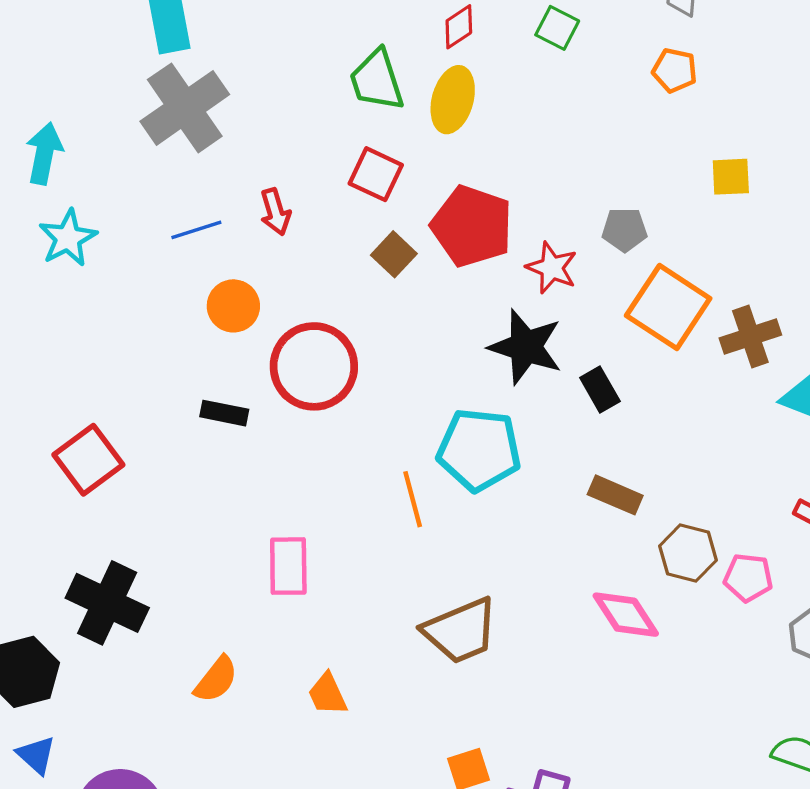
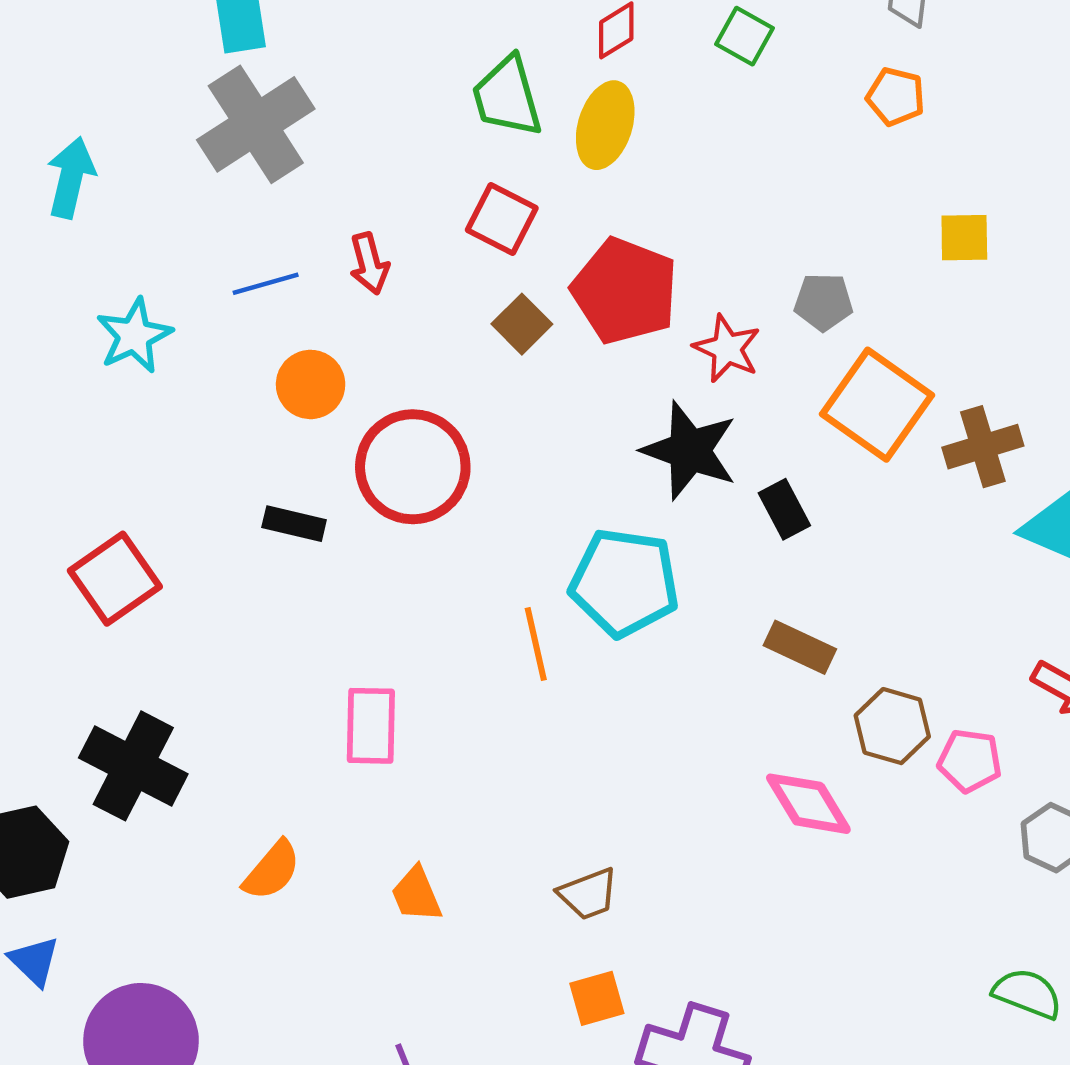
cyan star: (68, 238) -> (134, 336), moved
brown trapezoid: (461, 631) -> (588, 894), moved, size x0.6

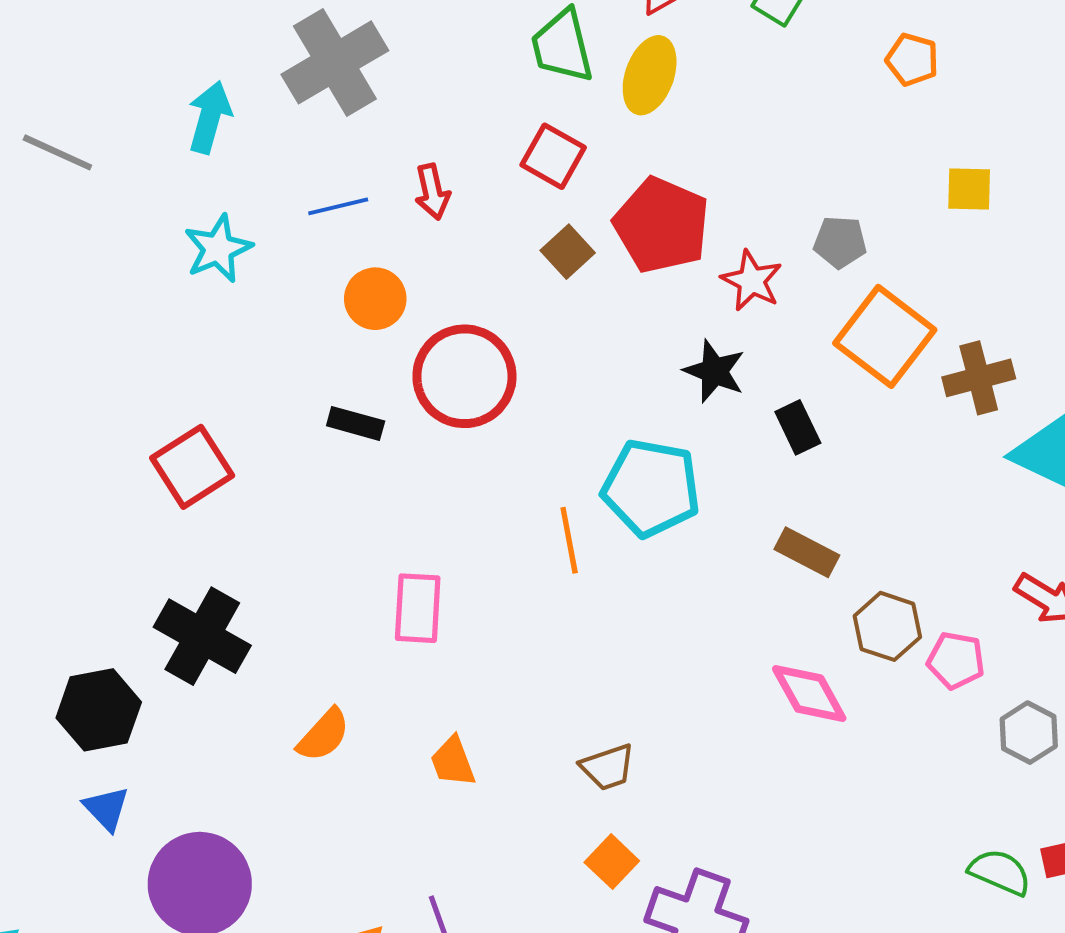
cyan arrow: (71, 178) -> (210, 117), moved
black star: (690, 450) -> (714, 371), size x0.7
orange square: (597, 998) -> (612, 862), turned -33

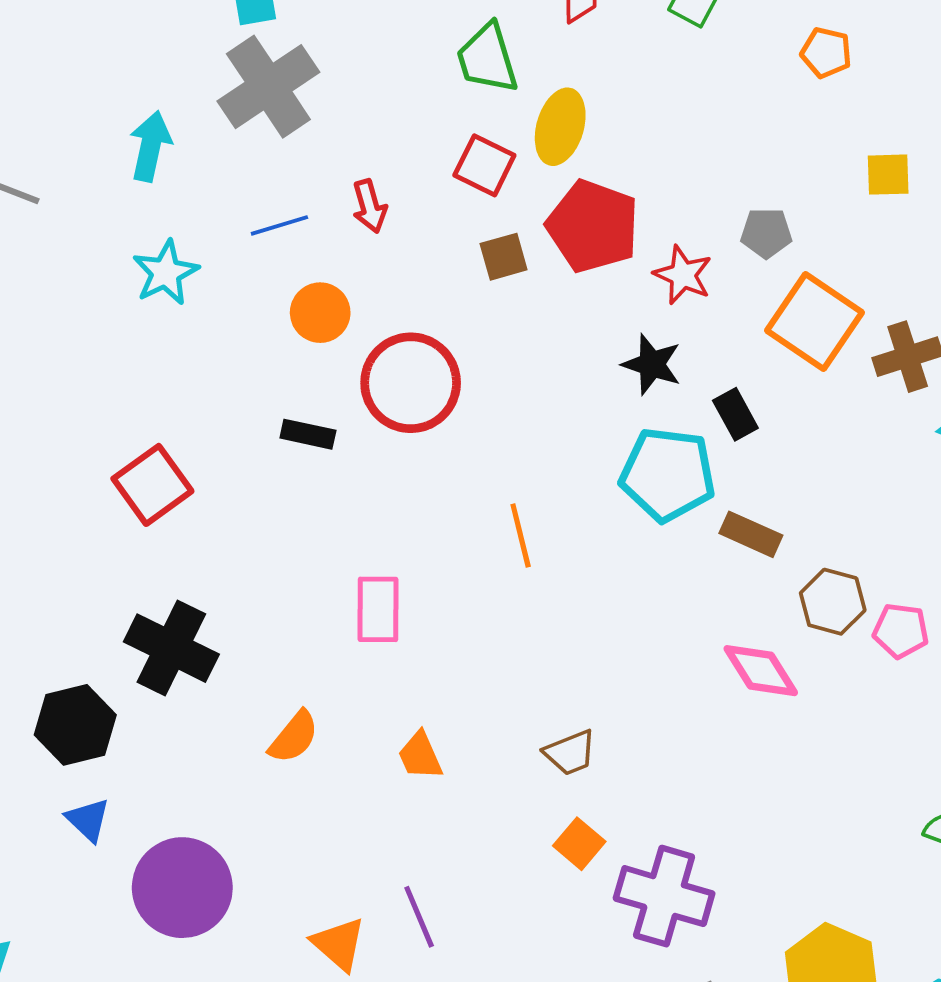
yellow ellipse: (650, 75) -> (560, 127), moved
brown square: (568, 252) -> (504, 257), turned 30
cyan pentagon: (651, 488) -> (668, 474), moved

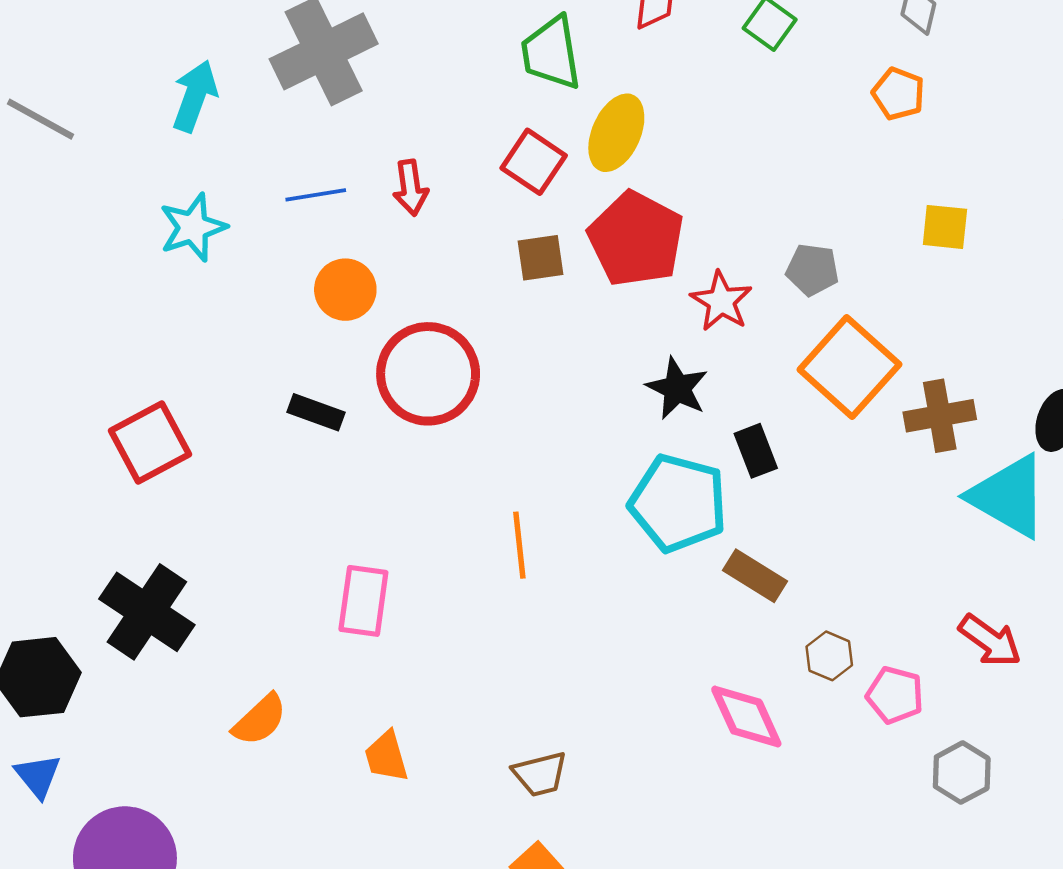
brown hexagon: (833, 602) -> (829, 656), size x0.7

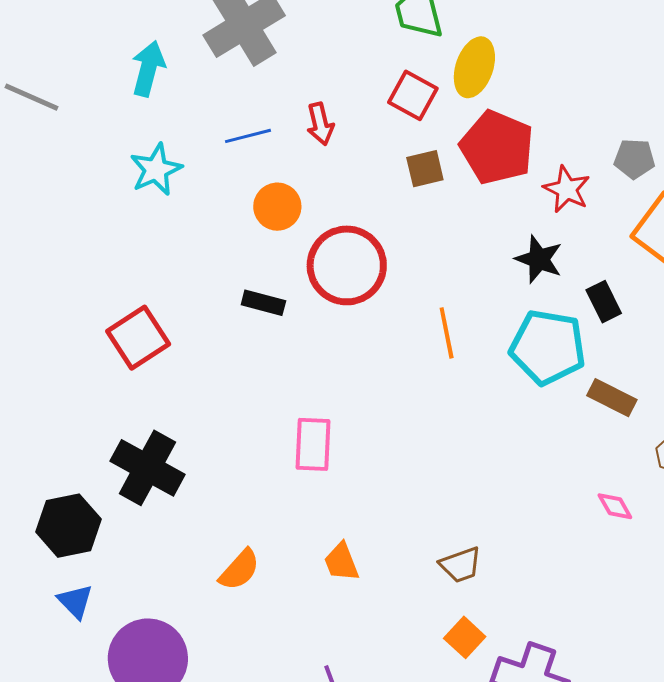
orange line: (519, 545) -> (447, 333), moved
pink diamond: (746, 716) -> (615, 506), size x0.6
orange semicircle: (260, 720) -> (239, 570), moved

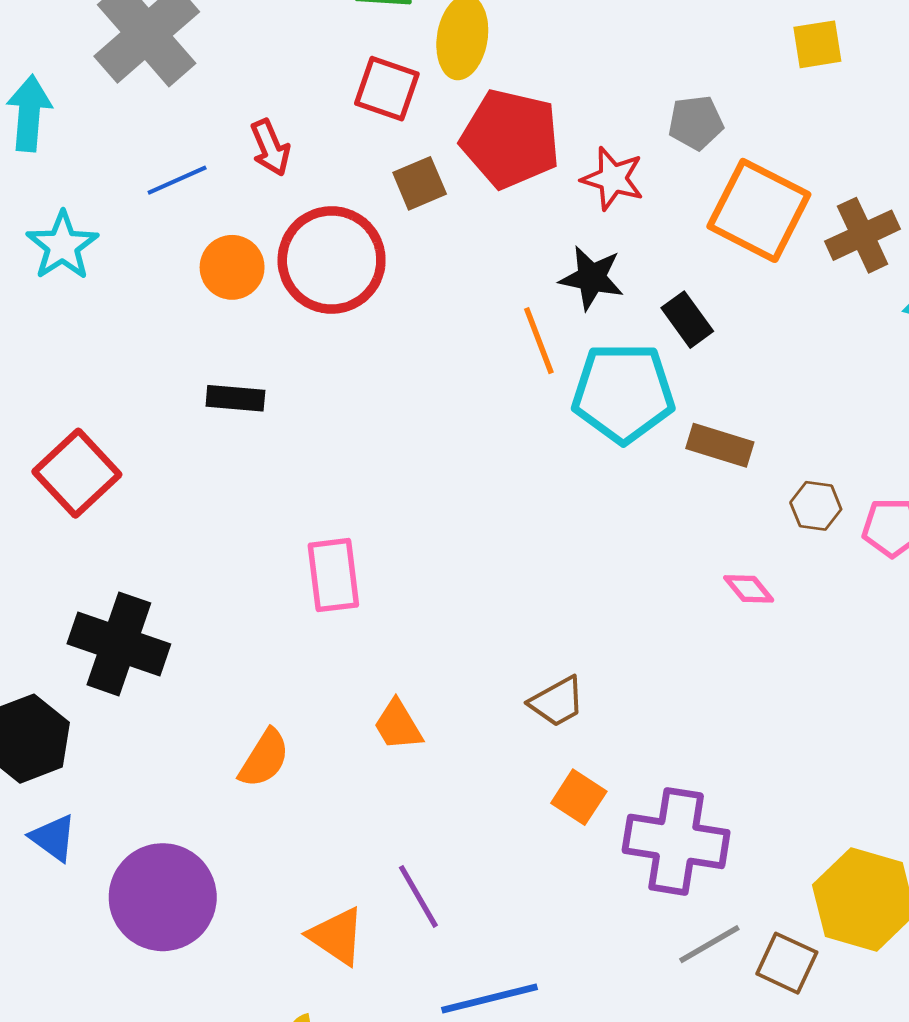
red circle: (347, 265) -> (332, 260), moved
orange line: (447, 333) -> (539, 341), moved

